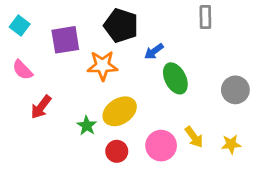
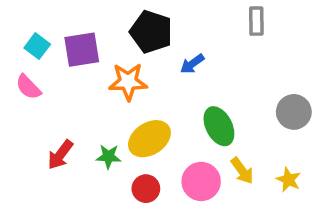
cyan square: (20, 26) -> (37, 46), moved
green ellipse: (175, 78) -> (219, 126), moved
red arrow: (41, 107) -> (60, 155), moved
green star: (87, 126) -> (108, 157), turned -30
yellow star: (231, 144) -> (288, 180), turned 30

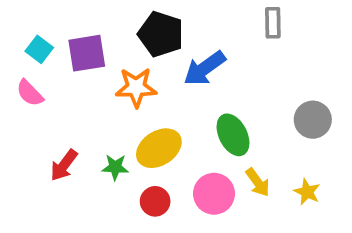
blue arrow: (192, 64) -> (204, 68), size x1.6

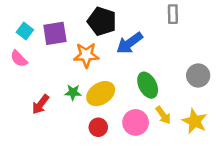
green star: (115, 167) -> (73, 92), moved
yellow star: (307, 192) -> (195, 121), size x1.5

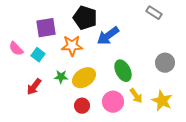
gray rectangle: (173, 14) -> (154, 13), moved, turned -56
cyan square: (25, 31) -> (38, 55), moved

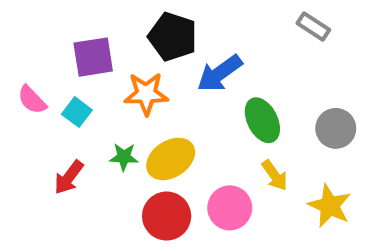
green ellipse: (123, 71) -> (262, 120), moved
yellow arrow: (136, 96) -> (275, 175), moved
red circle: (82, 106) -> (167, 216), size x1.5

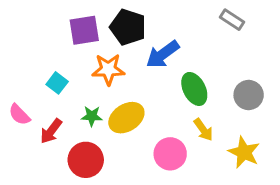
purple square: (93, 57) -> (84, 30), moved
pink semicircle: (32, 100) -> (19, 115), moved
red circle: (167, 216) -> (86, 160), moved

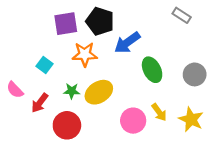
yellow arrow: (203, 130) -> (159, 112), moved

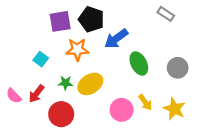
pink semicircle: (15, 90) -> (14, 96), moved

